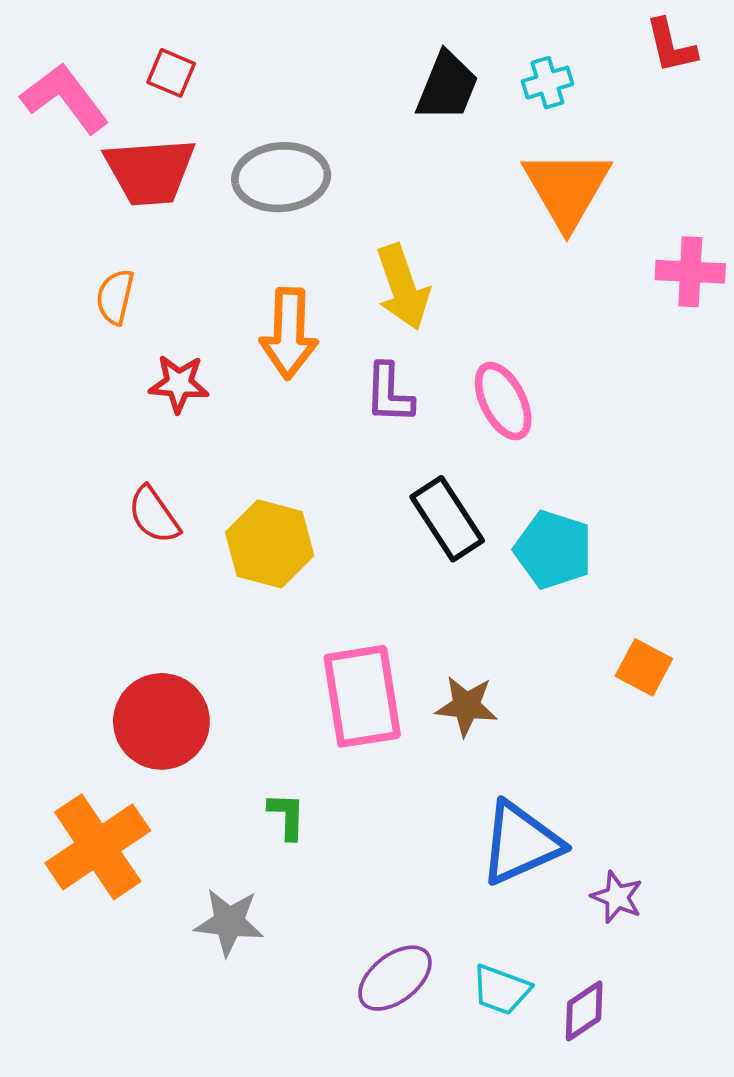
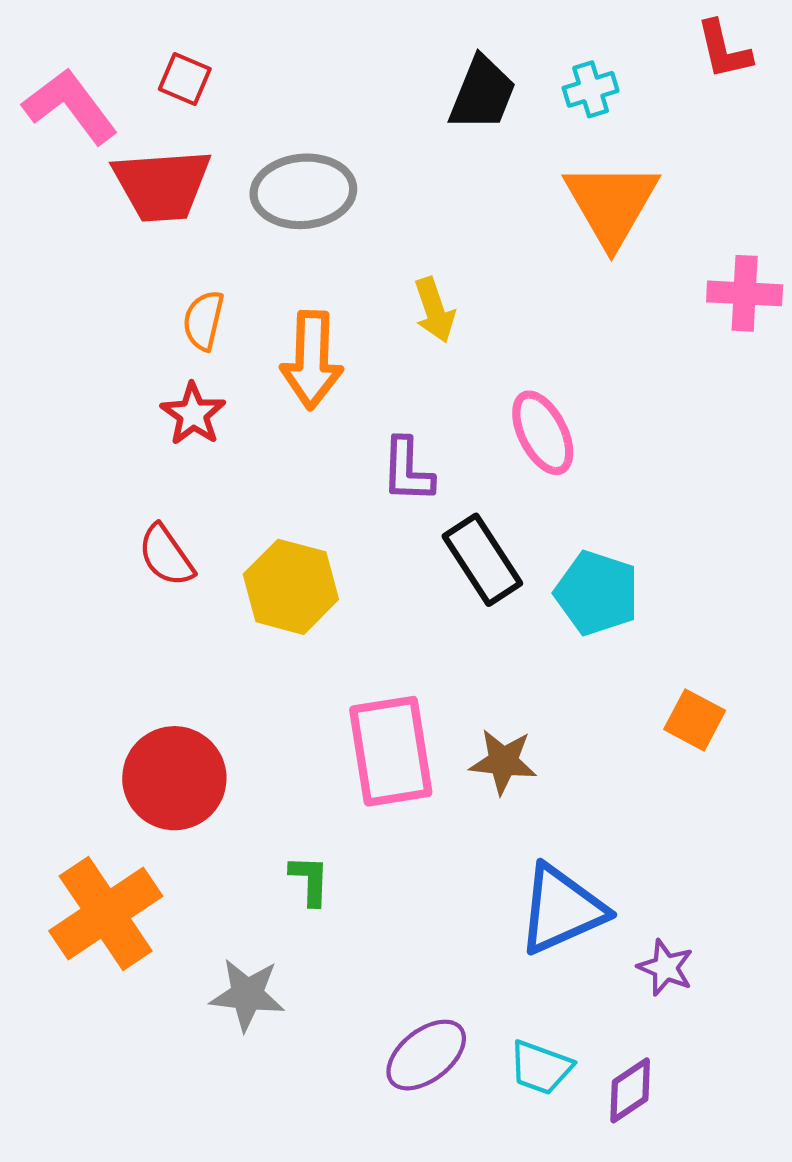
yellow arrow: (403, 287) -> (435, 310), size x0.7
orange semicircle: (115, 297) -> (203, 320), moved
red star: (179, 384) -> (193, 414), turned 30
purple L-shape: (389, 393) -> (407, 470), moved

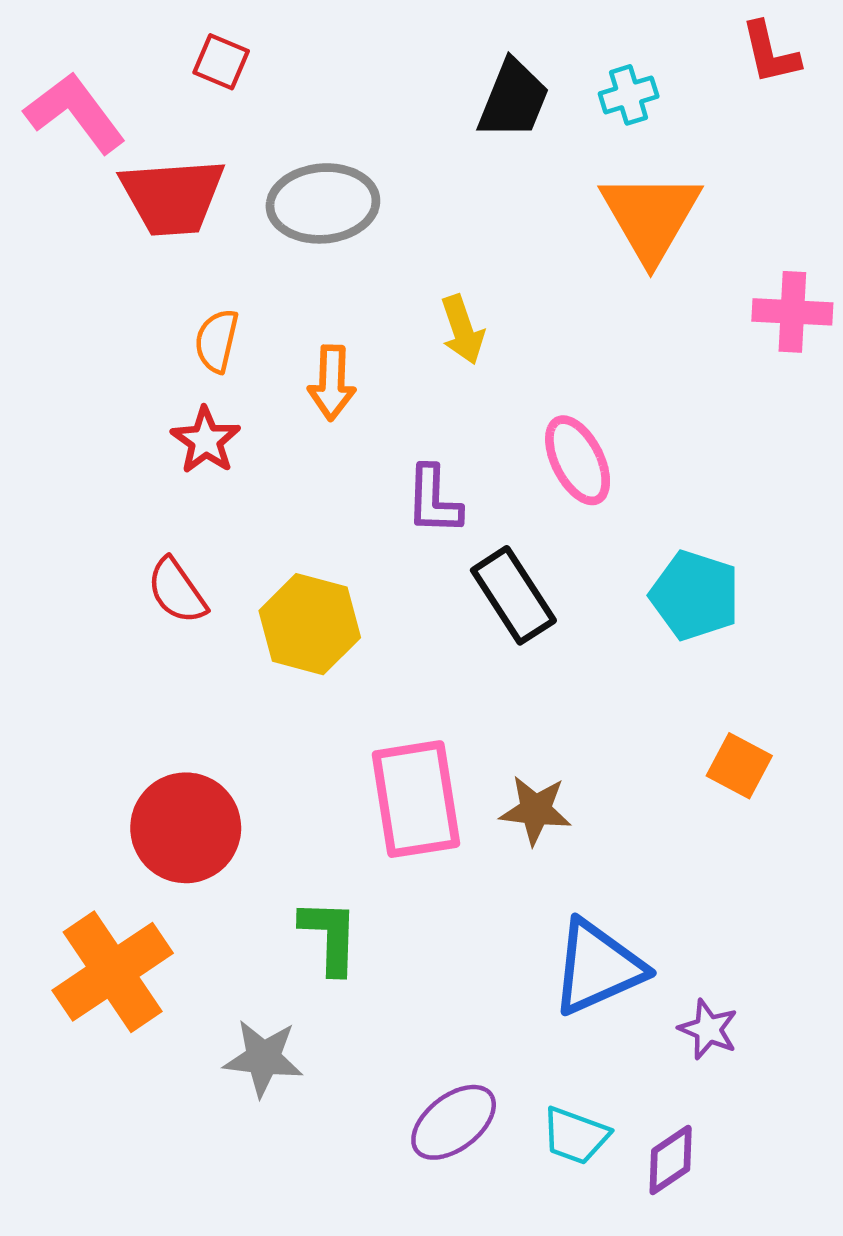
red square: (185, 79) -> (221, 62), moved
orange arrow: (312, 360) -> (332, 383), size x0.7
cyan pentagon: (597, 593) -> (695, 595), moved
green L-shape: (310, 880) -> (330, 936), size x1.4

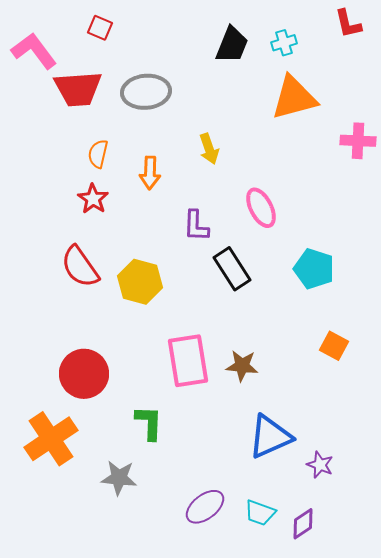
orange triangle: (651, 217) -> (294, 98), turned 45
red semicircle: (177, 591) -> (80, 267), size x1.4

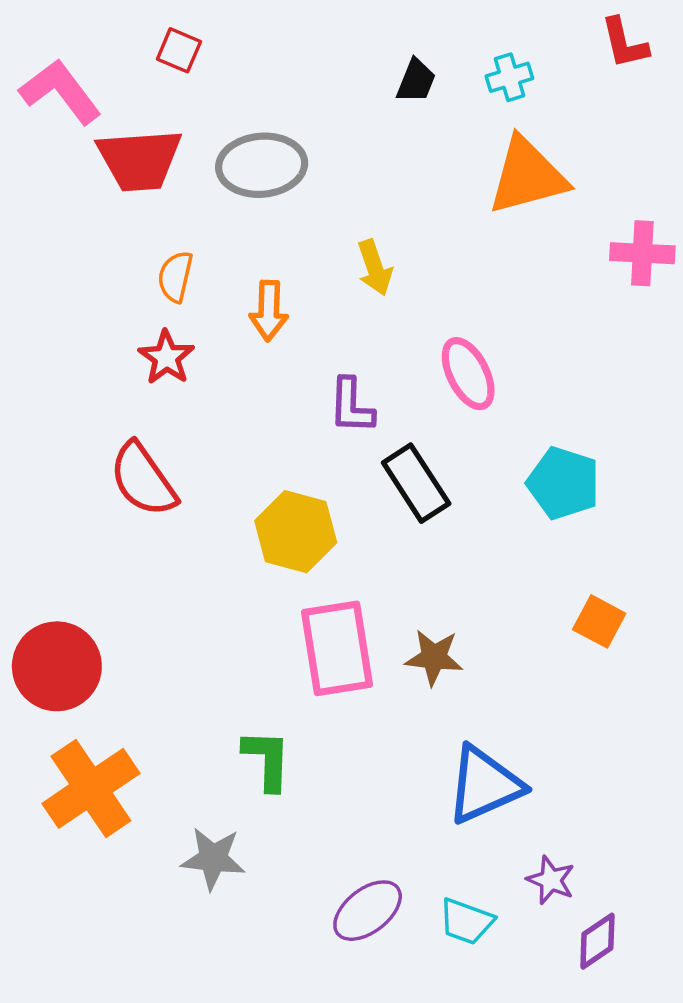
black trapezoid: (232, 45) -> (416, 81), size x0.7
yellow hexagon: (140, 282) -> (296, 532), moved
red circle: (84, 374) -> (57, 666), moved
purple star: (320, 465) -> (551, 880), moved
purple diamond: (303, 524) -> (597, 941), moved

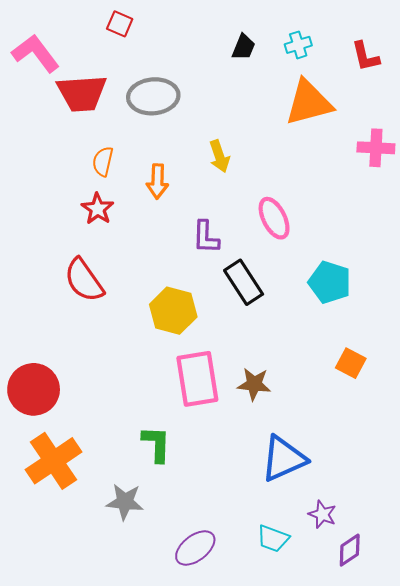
red L-shape: (624, 43) -> (365, 56), moved
red square: (179, 50) -> (120, 24), moved
purple ellipse: (368, 911) -> (195, 548), moved

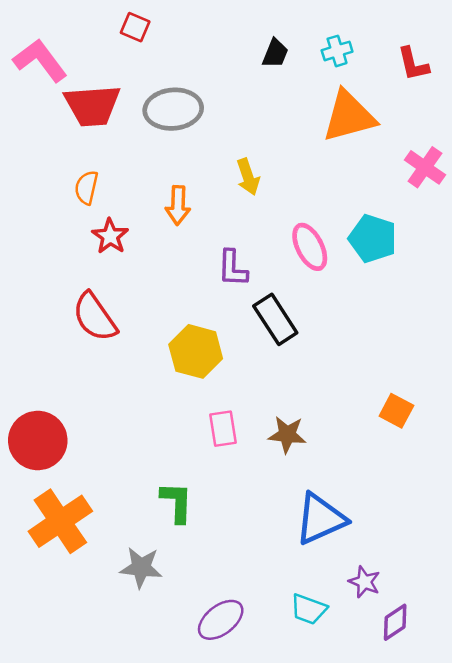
pink cross: (376, 148) -> (425, 167), turned 32
orange semicircle: (103, 161) -> (86, 188), moved
cyan pentagon: (330, 282) -> (373, 239), moved
pink rectangle: (197, 379) -> (223, 429), size x0.6

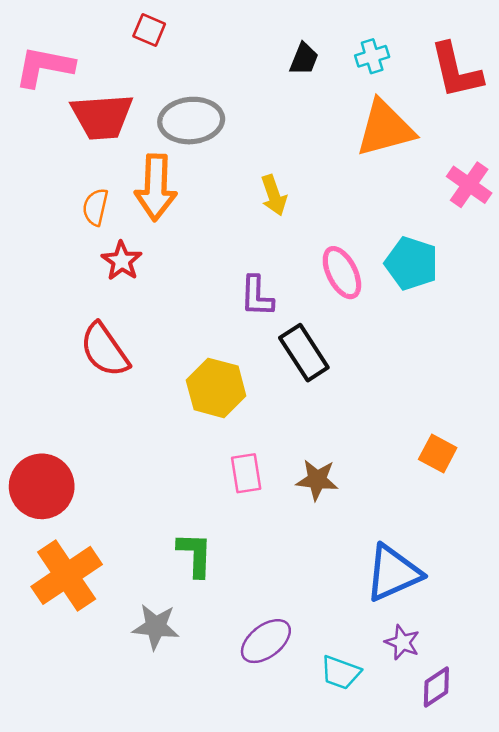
pink L-shape: (40, 60) -> (44, 67), turned -42
red L-shape: (413, 64) -> (456, 71), size x1.5
orange arrow: (178, 205) -> (156, 187), moved, size x1.5
blue triangle: (320, 519) -> (393, 573), moved
purple ellipse: (221, 620) -> (266, 641), moved

